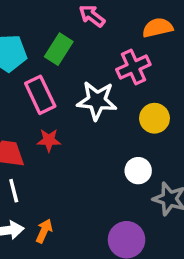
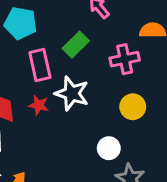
green rectangle: (59, 49) -> (76, 45), moved
white star: (97, 101) -> (72, 93), moved

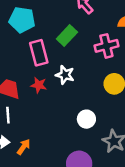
white star: (72, 93) -> (65, 75), size x0.7
white circle: (109, 148) -> (86, 119), moved

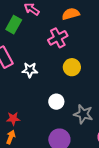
green rectangle: (67, 36) -> (14, 25), moved
red star: (39, 85) -> (13, 119), moved

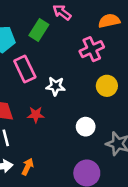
red star: (13, 119) -> (36, 115), moved

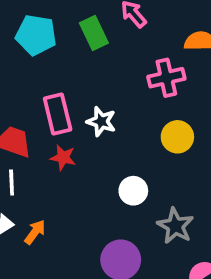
green rectangle: (39, 30) -> (94, 33), turned -70
pink rectangle: (25, 69) -> (58, 114), moved

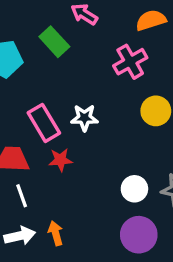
white circle: (133, 191) -> (134, 189), moved
orange arrow: (35, 232) -> (56, 233), turned -35

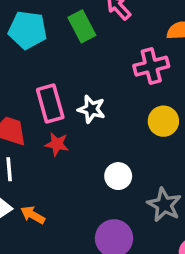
white circle: (134, 189) -> (118, 176), moved
orange arrow: (56, 233) -> (33, 215), turned -60

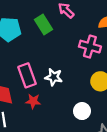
pink cross: (151, 66) -> (90, 47), turned 35
white circle: (118, 176) -> (82, 111), moved

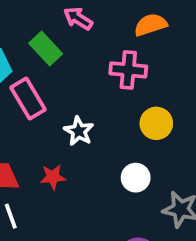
pink rectangle: (27, 75) -> (28, 99), moved
white star: (54, 77) -> (79, 131), turned 30

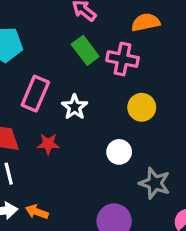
green rectangle: (46, 48) -> (85, 50), moved
pink rectangle: (28, 99) -> (35, 94), moved, turned 48

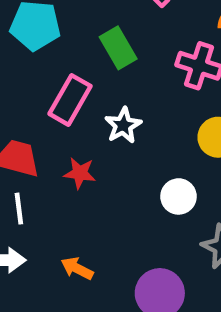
green rectangle: (85, 50) -> (118, 48), moved
orange arrow: (37, 212) -> (77, 268), moved

